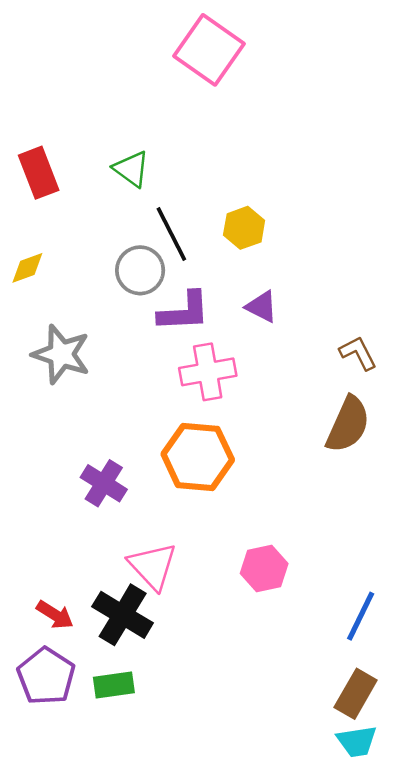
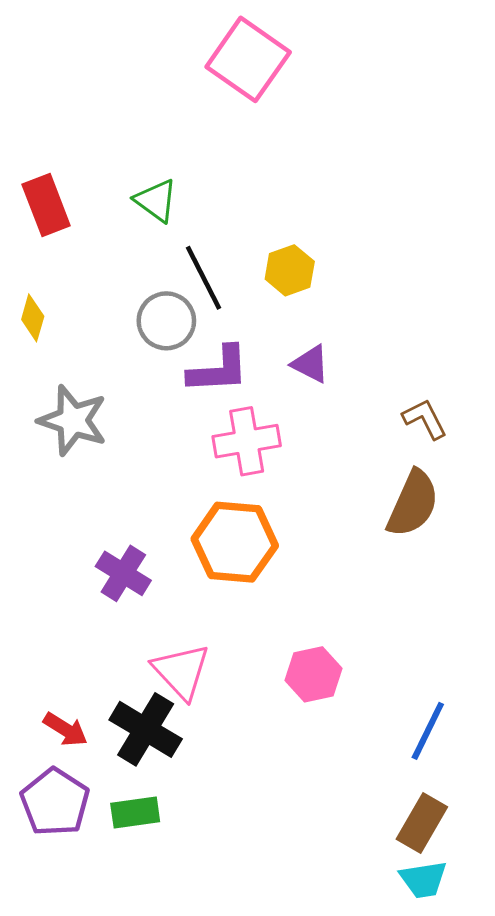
yellow diamond: (27, 268) -> (33, 318), turned -54

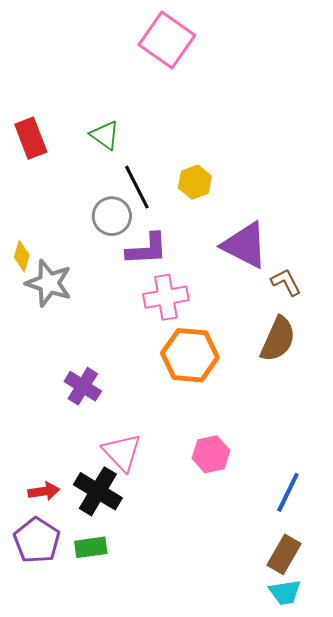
yellow diamond: (33, 318) -> (22, 256), moved
purple triangle: (310, 364) -> (245, 245), moved, size x1.8
orange hexagon: (235, 542) -> (190, 355), moved
red arrow: (65, 729) -> (44, 491), turned -40

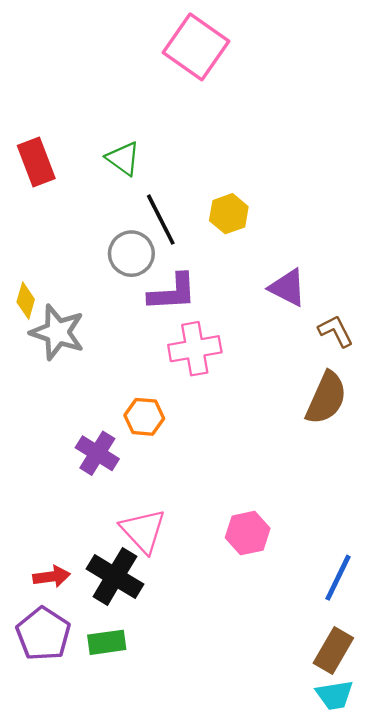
purple triangle: (245, 245) -> (288, 288), size x0.7
orange hexagon: (190, 355) -> (144, 417), moved, size x0.6

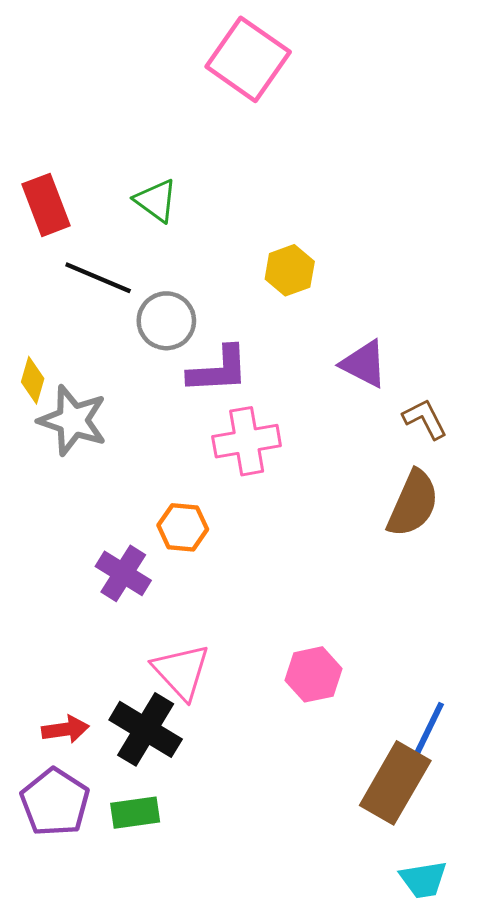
black line: (161, 220) -> (98, 278), moved, turned -40
brown rectangle: (333, 650) -> (395, 783), moved, size x1.4

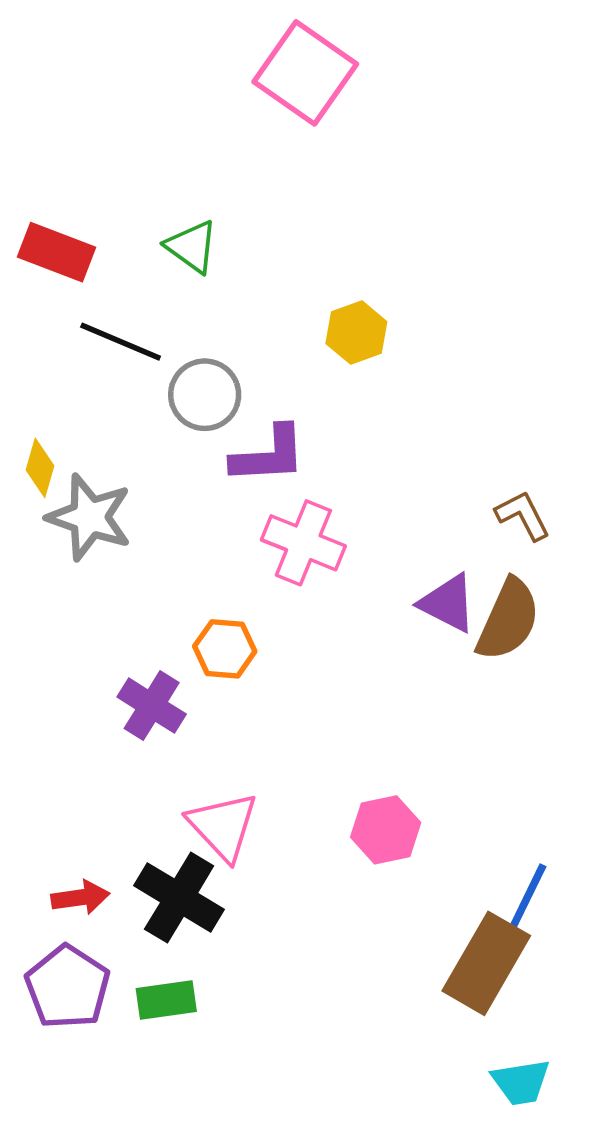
red rectangle: (46, 205) -> (57, 252), turned -48
purple triangle: (364, 364) -> (448, 603), moved
pink cross: (247, 441) -> (303, 543), turned 32

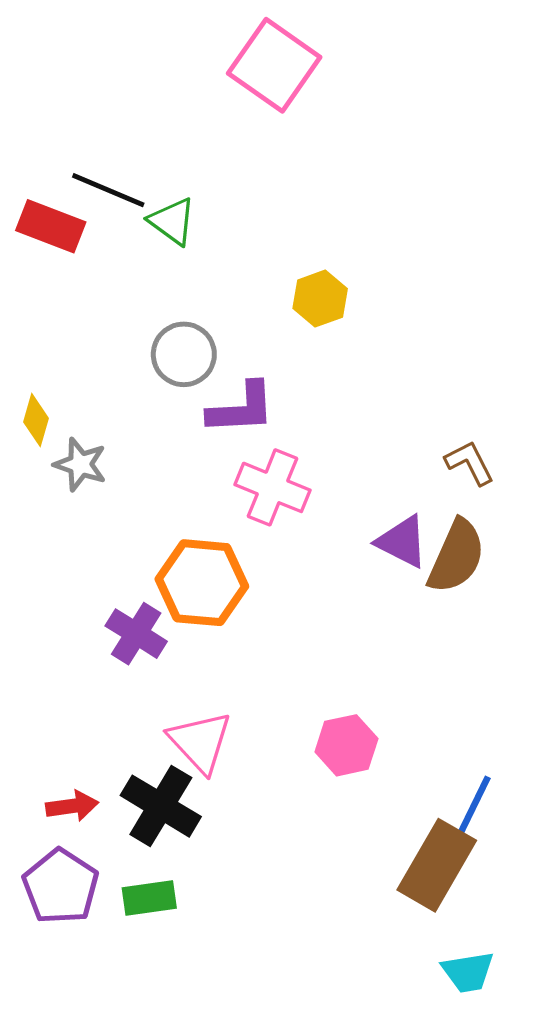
black line: (121, 342) -> (108, 190), moved
gray star: (89, 517) -> (80, 464), size x0.7
orange hexagon: (225, 649) -> (202, 583), size x1.6

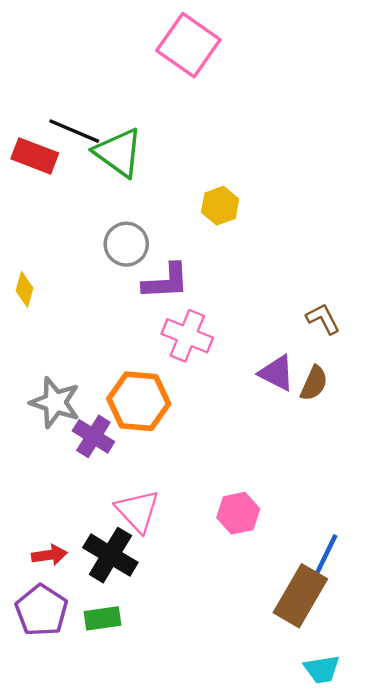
green triangle: (172, 221) -> (118, 153), size x1.5
gray star: (80, 464) -> (55, 402), moved, size x1.4
brown semicircle: (456, 556) -> (314, 383), size x0.7

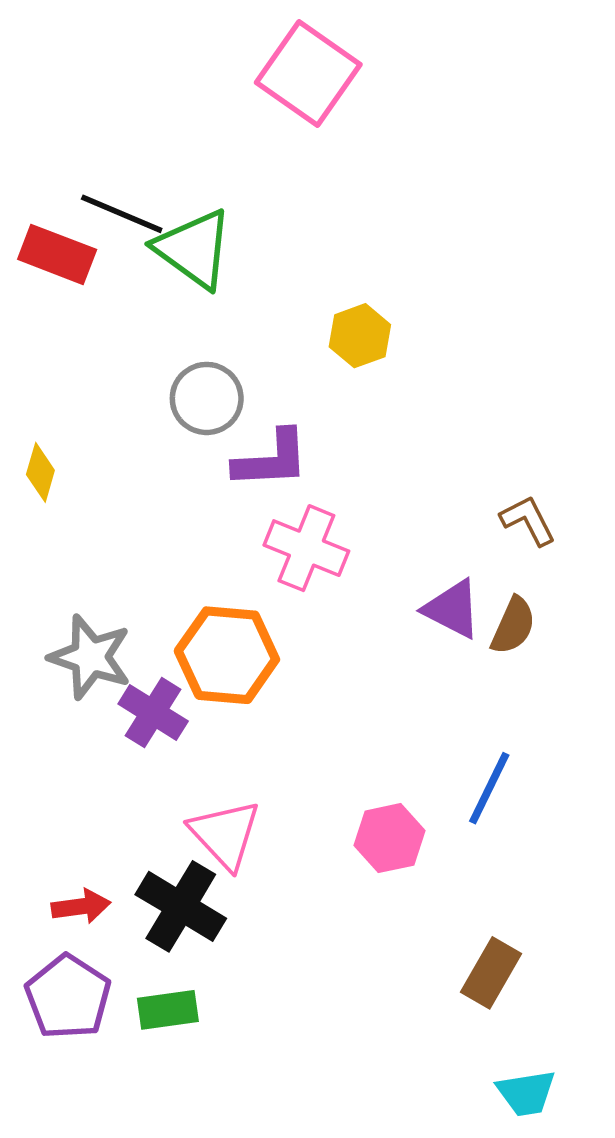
blue line: (325, 556) -> (489, 788), moved
brown rectangle: (300, 596) -> (491, 973), size x0.7

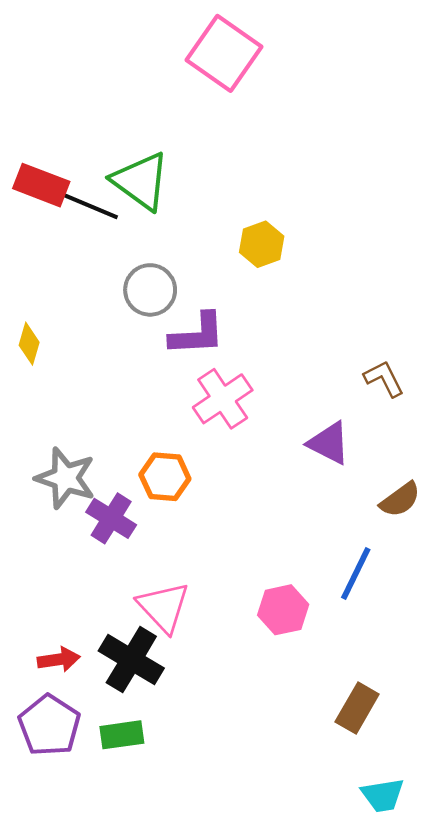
black line: (122, 214) -> (88, 205), moved
pink cross: (306, 548) -> (223, 399), turned 34
brown semicircle: (513, 626) -> (400, 500), moved, turned 30
orange hexagon: (227, 655) -> (165, 477), size x0.7

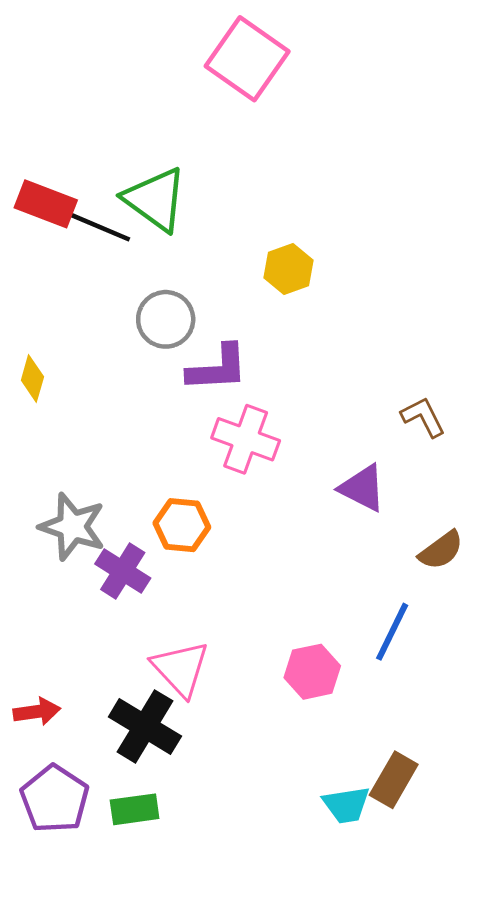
pink cross: (223, 399) -> (246, 439), turned -36
red arrow: (59, 660) -> (37, 712), moved
cyan trapezoid: (383, 795) -> (346, 805), moved

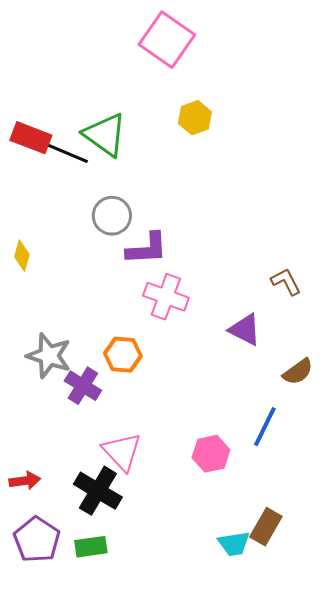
yellow hexagon: (289, 269) -> (195, 118), moved

